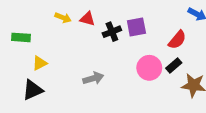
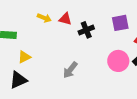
purple square: (136, 27) -> (120, 23), moved
gray arrow: (93, 78) -> (70, 70), turned 144

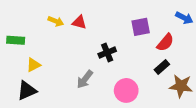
black cross: (86, 30) -> (107, 53), moved
pink circle: (118, 61) -> (126, 90), moved

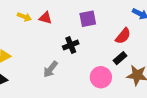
purple square: (141, 27) -> (88, 19), moved
pink circle: (126, 90) -> (101, 77), moved

